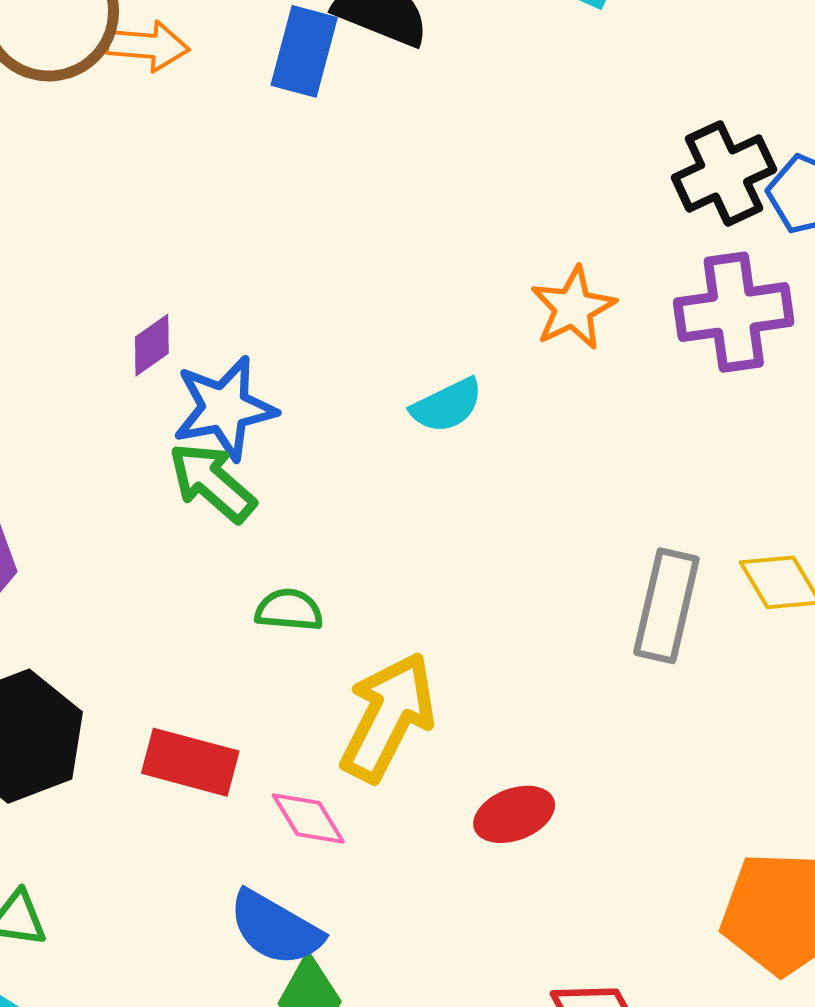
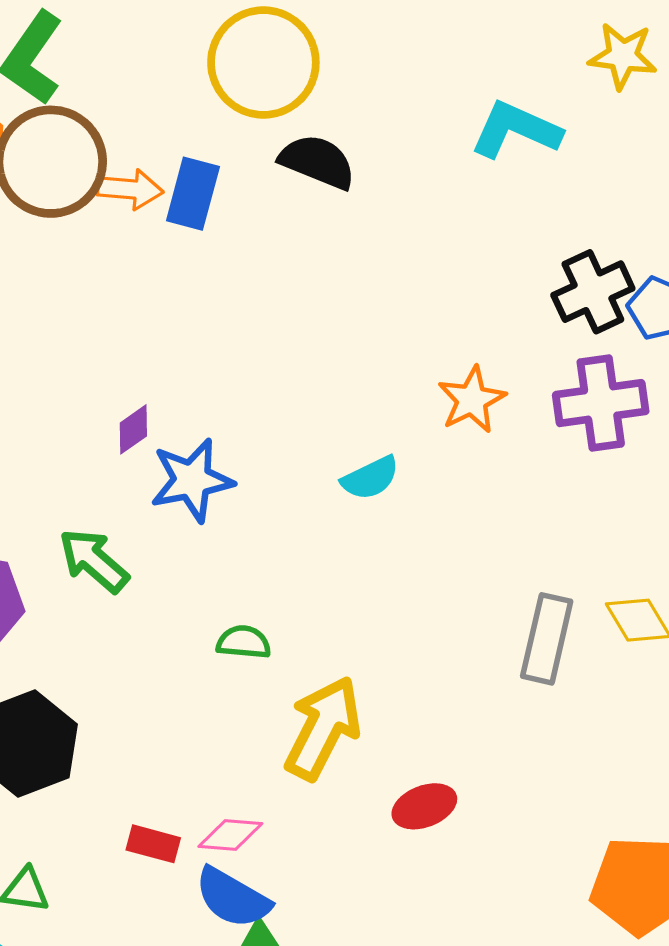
blue rectangle: (304, 51) -> (193, 194), moved
green arrow: (212, 482) -> (94, 561), moved
red rectangle: (190, 762) -> (153, 844), moved, size x0.7
pink diamond: (308, 818) -> (230, 835), moved, turned -54

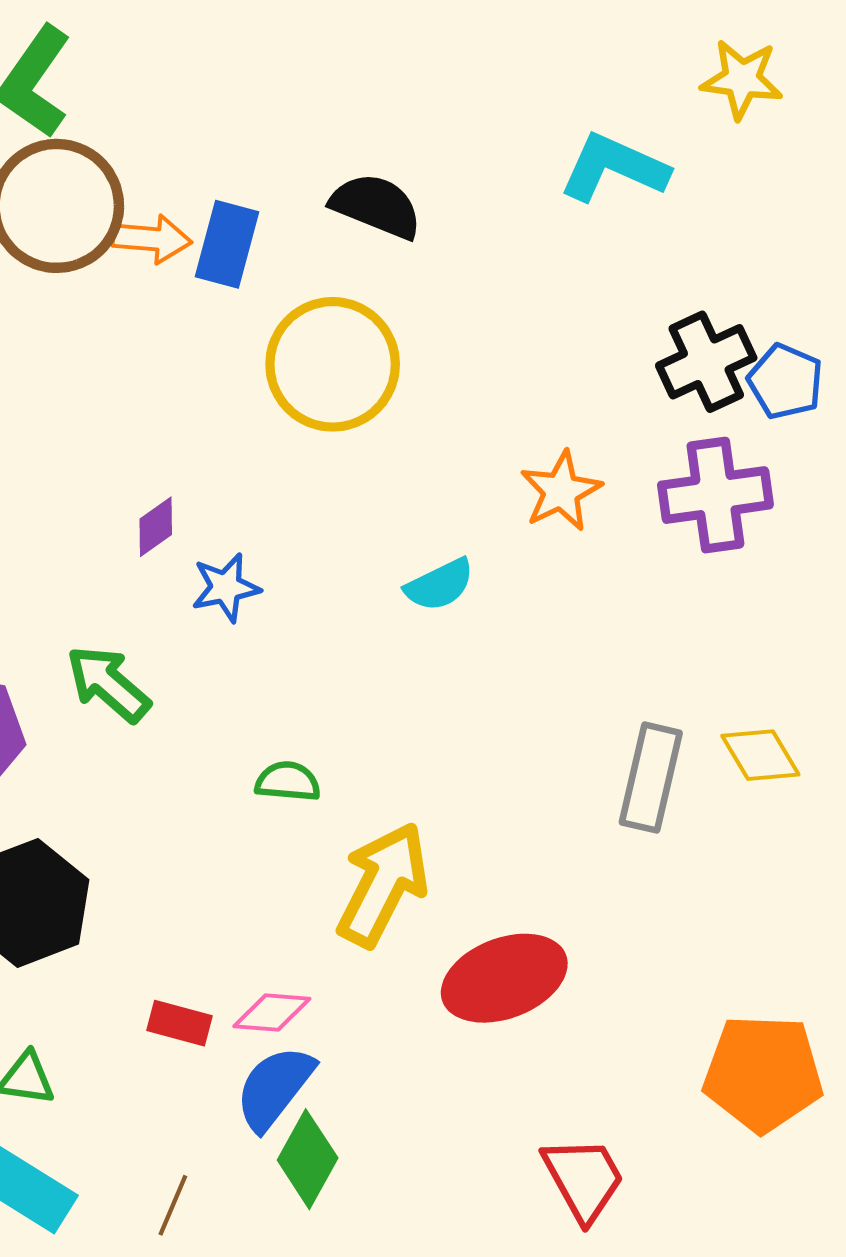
yellow circle: (263, 62) -> (333, 364), moved
blue star: (192, 480) -> (226, 587), size x0.7
red ellipse: (424, 806) -> (504, 978), size x1.6
blue semicircle: (233, 898) -> (275, 1088), turned 98

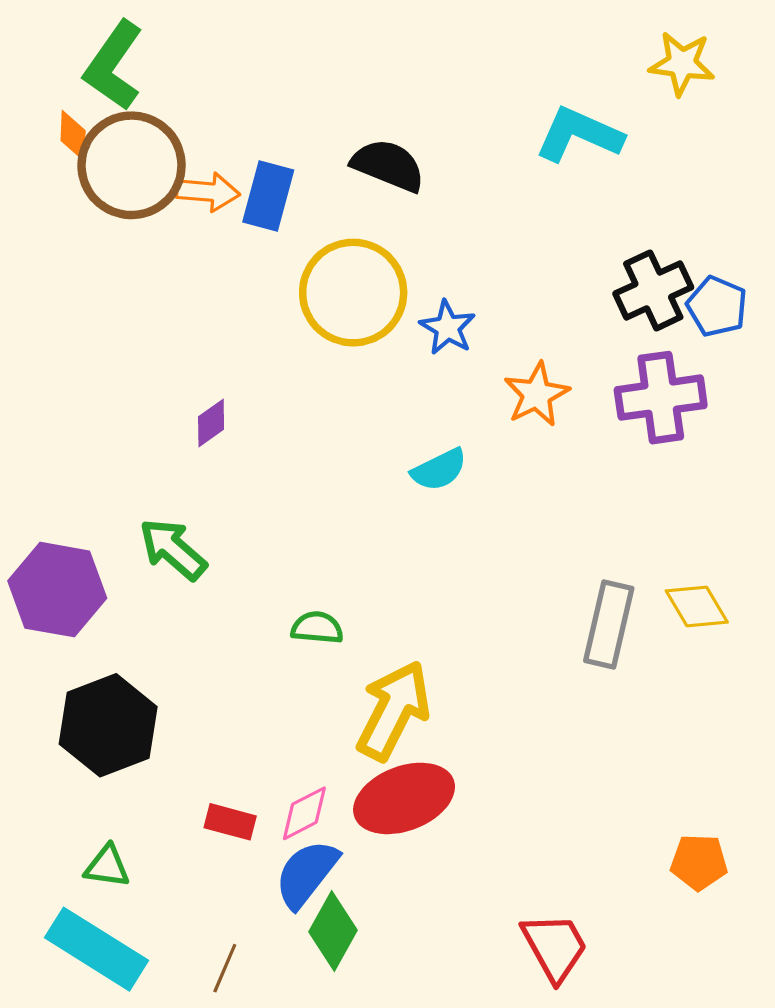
blue star: (226, 587) -> (448, 328), moved, turned -30
red ellipse: (504, 978) -> (404, 798), moved
pink diamond: (272, 1013) -> (304, 813), turned -32
orange pentagon: (763, 1073) -> (699, 862), size x0.6

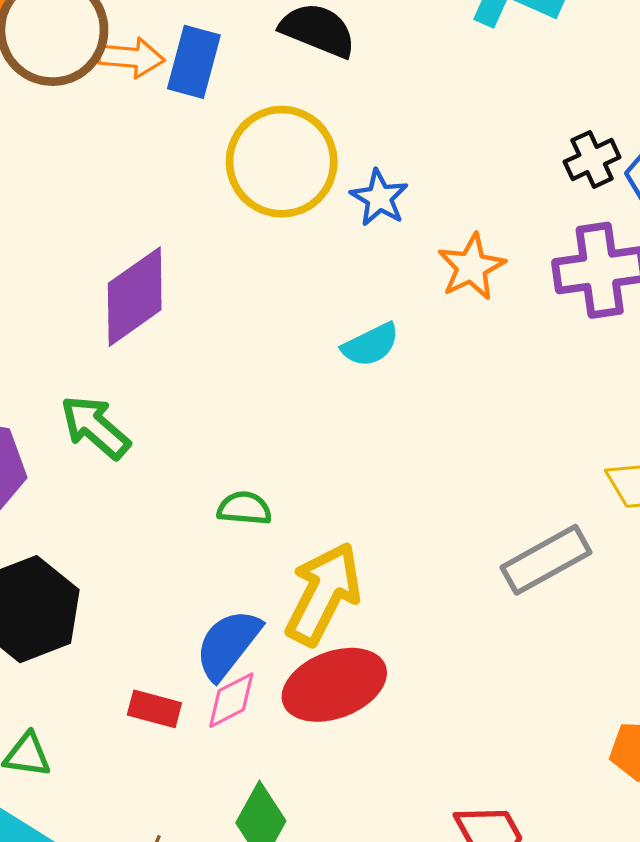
black cross: (653, 290) -> (592, 159), size x0.7
purple diamond: (211, 423) -> (135, 297), size x2.0
gray rectangle: (609, 625) -> (546, 560), moved, turned 48
blue semicircle: (306, 874) -> (228, 644), moved

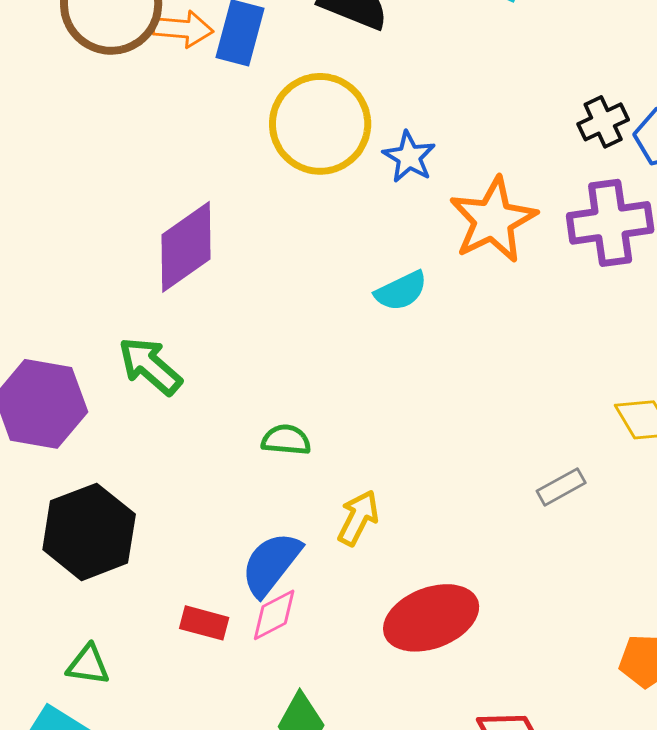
orange star: (471, 267) -> (493, 220), size x1.4
gray rectangle: (546, 560) -> (561, 487), size x0.6
yellow arrow: (323, 594) -> (358, 518), size x0.6
red ellipse: (334, 685) -> (431, 618), moved

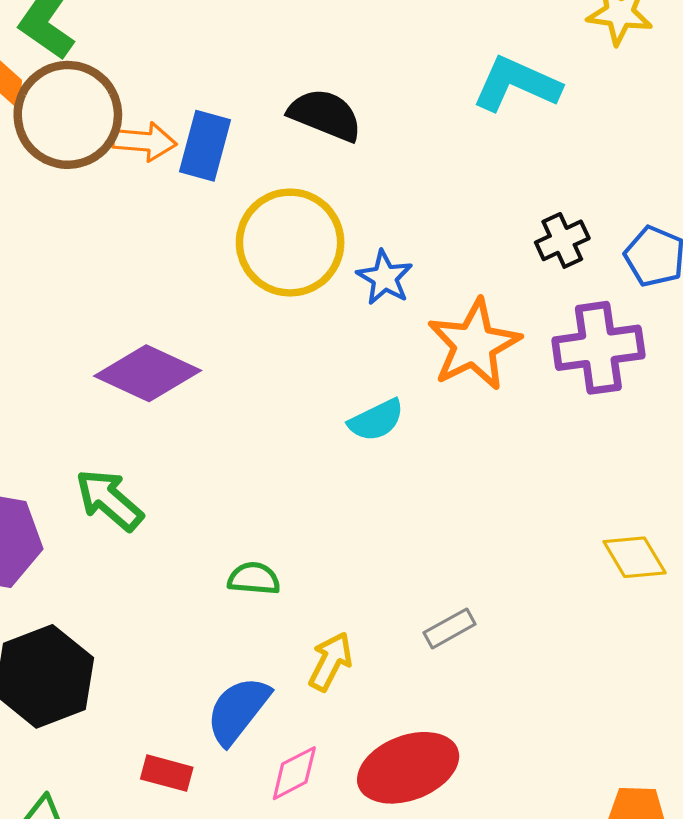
black cross: (603, 122) -> (562, 240), moved
purple diamond: (186, 247) -> (148, 373), turned 60
gray rectangle: (561, 487) -> (450, 628), moved
pink diamond: (274, 615) -> (294, 773), moved

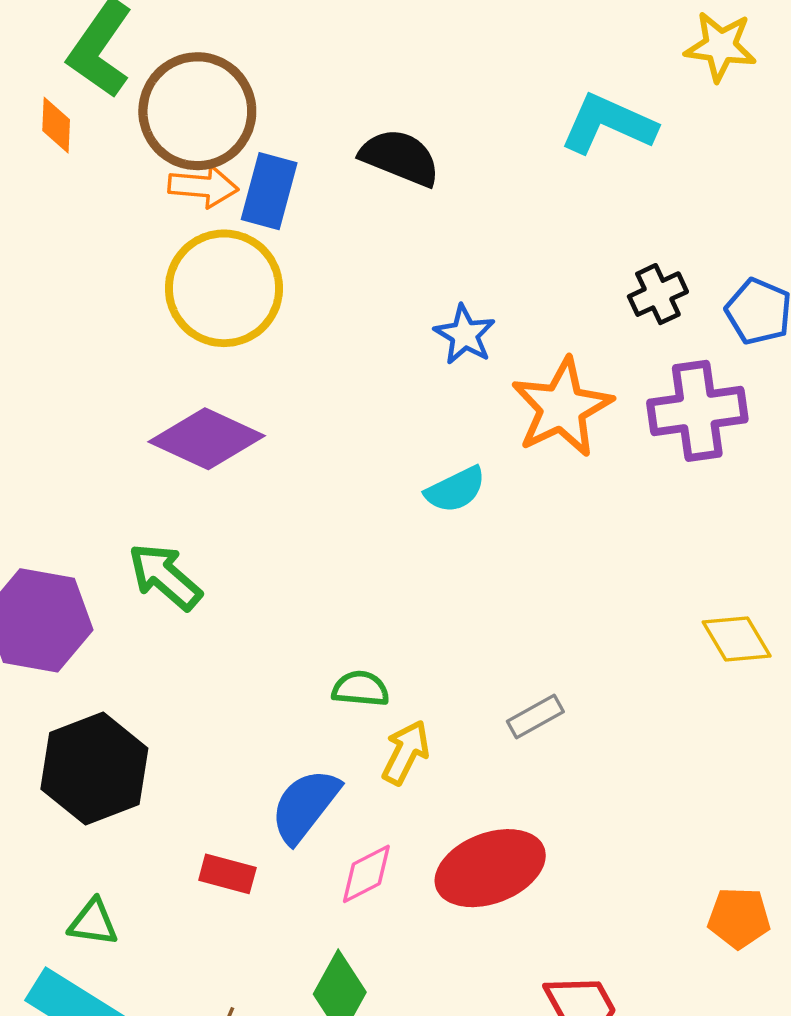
brown circle: (68, 115) -> (197, 111), moved
yellow circle: (290, 243) -> (224, 288), moved
green semicircle: (254, 579) -> (361, 689), moved

